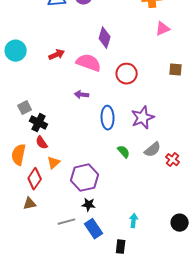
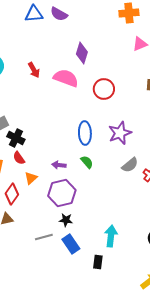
red arrow: (57, 55) -> (34, 70), turned 84
purple arrow: (82, 95) -> (59, 165), moved
green semicircle: (124, 152) -> (87, 162), moved
cyan arrow: (134, 221) -> (111, 236), size x1.5

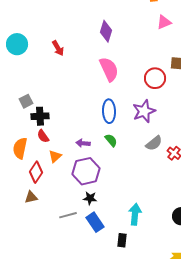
pink semicircle: (66, 78) -> (109, 69), moved, turned 45
red circle: (104, 89) -> (155, 78), moved
black cross: (16, 138) -> (40, 116), turned -30

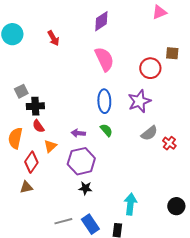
purple diamond: (106, 31) -> (101, 21), turned 40
gray line: (68, 215) -> (63, 221), moved
blue rectangle: (95, 222) -> (90, 224), moved

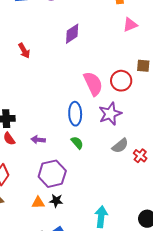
pink semicircle: (104, 59) -> (93, 84), moved
purple arrow: (78, 133) -> (38, 140), moved
orange triangle: (50, 146) -> (38, 203), moved, turned 40

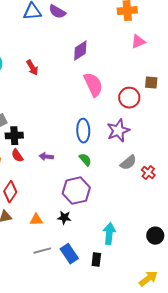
pink semicircle: (93, 84) -> (93, 85), moved
purple hexagon: (52, 174) -> (76, 191), moved
orange triangle: (38, 203) -> (36, 220), moved

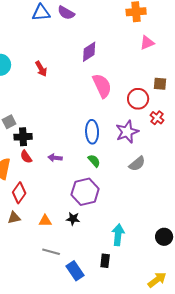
red cross: (148, 173) -> (157, 118), moved
gray line: (42, 251) -> (51, 252), turned 30
blue rectangle: (69, 254) -> (75, 271), moved

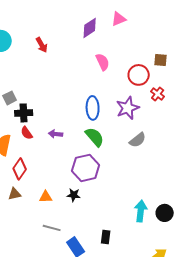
pink triangle: (147, 43) -> (119, 19), moved
pink semicircle: (102, 86) -> (103, 62), size x0.7
green semicircle: (94, 161) -> (95, 137), size x1.5
cyan arrow: (118, 235) -> (141, 211), moved

